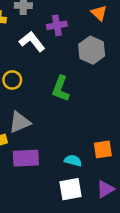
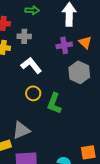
purple cross: (57, 25) -> (64, 45), moved
yellow circle: (12, 80) -> (33, 93), moved

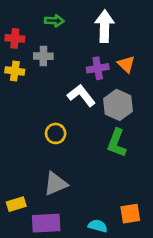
white L-shape: (31, 65) -> (81, 95), moved
green L-shape: (54, 103) -> (117, 143), moved
gray triangle: (21, 130) -> (56, 184), moved

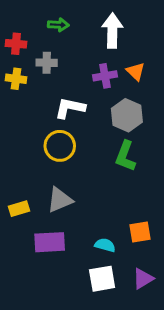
white L-shape: (81, 95) -> (70, 108), moved, turned -40
yellow circle: (56, 133) -> (60, 146), size x1.4
yellow rectangle: (16, 204) -> (19, 209), moved

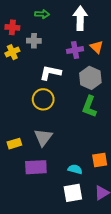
yellow cross: (16, 79) -> (12, 52), turned -32
gray triangle: (60, 200) -> (43, 137), turned -30

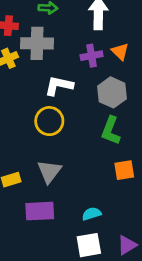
gray cross: (34, 41) -> (37, 43), size x1.6
orange square: (100, 160) -> (124, 170), moved
cyan semicircle: (75, 169) -> (92, 214), turned -32

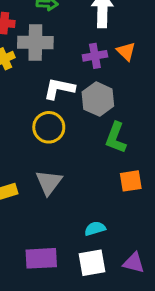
gray hexagon: (112, 92) -> (98, 99), moved
purple rectangle: (40, 211) -> (41, 258), moved
purple triangle: (127, 245) -> (134, 263), turned 45

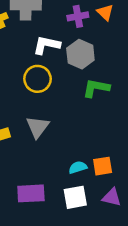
green L-shape: (116, 138) -> (96, 88), turned 80
orange square: (131, 181) -> (103, 166), moved

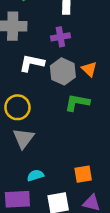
orange triangle: (105, 12) -> (89, 69), moved
yellow circle: (38, 79) -> (17, 107), moved
cyan semicircle: (78, 167) -> (35, 175), moved

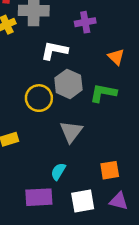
gray hexagon: (63, 71) -> (68, 84), moved
gray triangle: (23, 138) -> (71, 132), moved
cyan semicircle: (35, 175) -> (58, 171), turned -42

